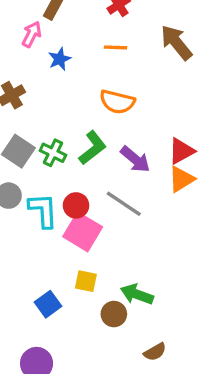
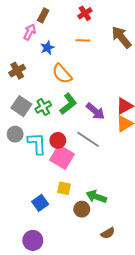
orange semicircle: (117, 102) -> (62, 74), moved, turned 35
green cross: (53, 153) -> (43, 107), turned 35

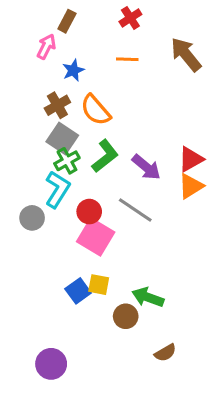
brown cross: (17, 71) -> (57, 105), moved
gray square: (21, 106) -> (62, 139), moved
gray circle: (15, 134) -> (32, 218), moved
cyan L-shape: (37, 144) -> (57, 189), moved, turned 35
blue square: (40, 203) -> (78, 291), moved

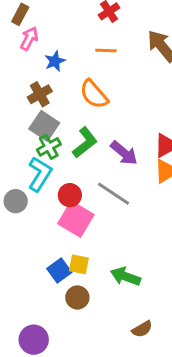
brown rectangle: (67, 21) -> (20, 14), moved
orange semicircle: (96, 110) -> (94, 94), moved
brown circle: (126, 316) -> (77, 297), moved

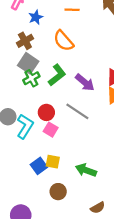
cyan L-shape: (40, 174) -> (25, 126), moved
pink square: (76, 219) -> (51, 130), size x0.6
brown circle: (77, 297) -> (58, 192), moved

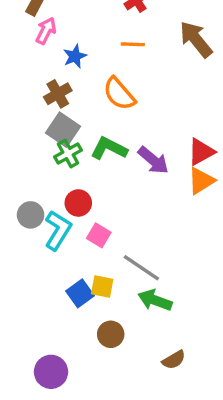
green L-shape: (57, 75) -> (109, 148), turned -115
gray line: (77, 111) -> (141, 268), moved
red circle: (46, 112) -> (78, 203), moved

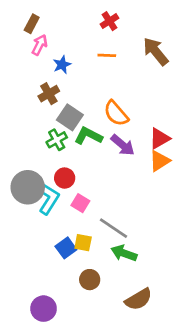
orange semicircle: (119, 94) -> (116, 113), moved
gray square: (63, 130) -> (70, 117), moved
gray circle: (31, 215) -> (28, 187), size x1.6
brown semicircle: (174, 360) -> (138, 299), size x1.5

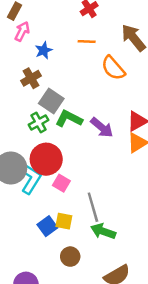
orange semicircle: (116, 113) -> (113, 68), moved
red circle: (65, 178) -> (46, 159), size x1.6
gray line: (113, 228) -> (93, 207), turned 40

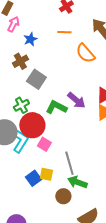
green L-shape: (69, 119) -> (56, 107), moved
green cross: (39, 122) -> (21, 105), moved
brown circle: (70, 257) -> (63, 196), moved

